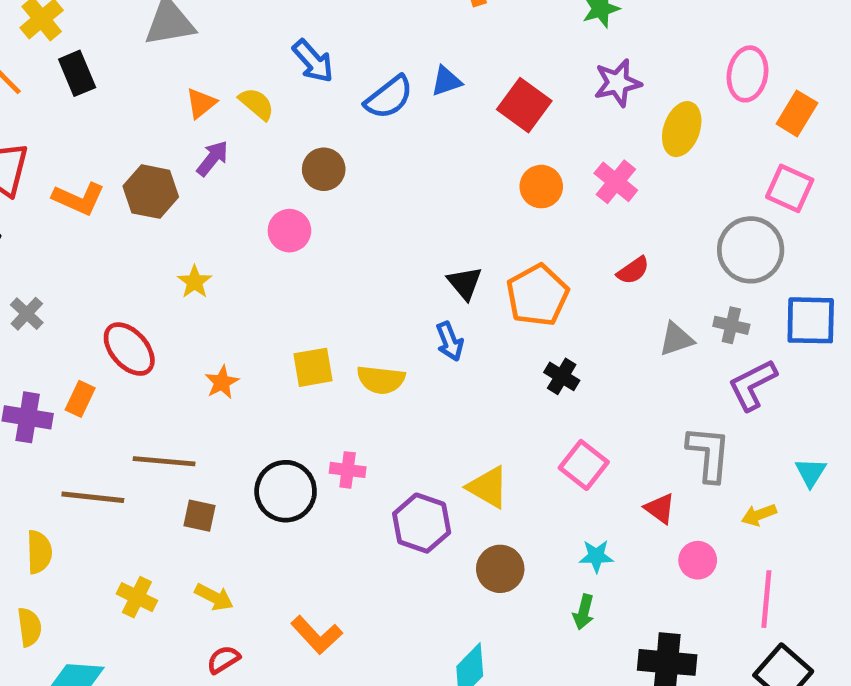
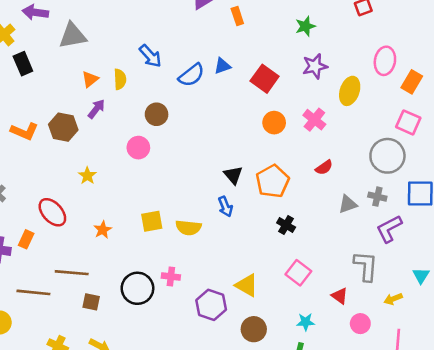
yellow semicircle: (257, 104) -> (120, 79), turned 48

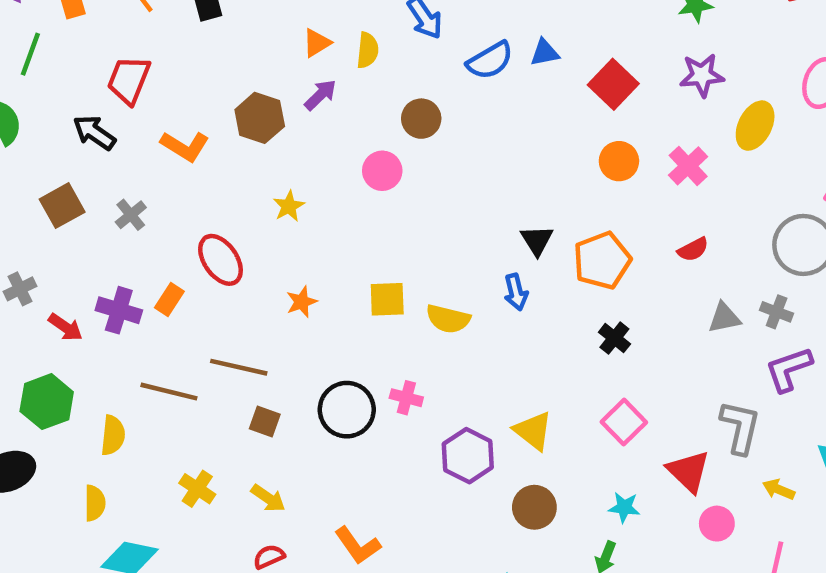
orange L-shape: (24, 131) -> (185, 146), moved
red triangle: (340, 296) -> (688, 471), size x1.5
yellow arrow: (393, 299) -> (779, 489), turned 36

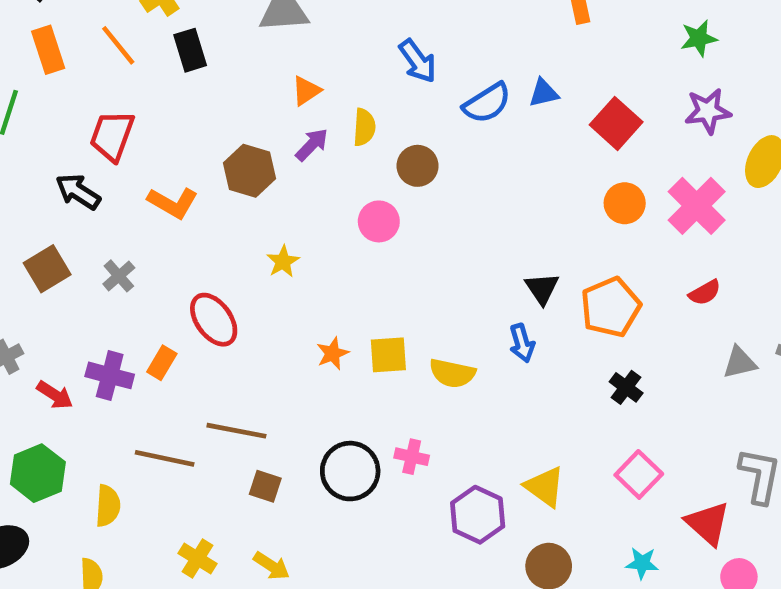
yellow semicircle: (368, 50) -> (364, 127), moved
pink cross: (688, 166) -> (697, 206), size x1.4
orange star: (302, 302) -> (333, 353), moved

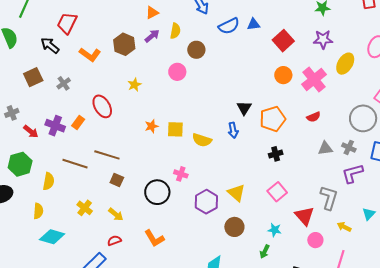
black cross: (626, 387) -> (276, 154), turned 32
black circle: (350, 471) -> (157, 192), moved

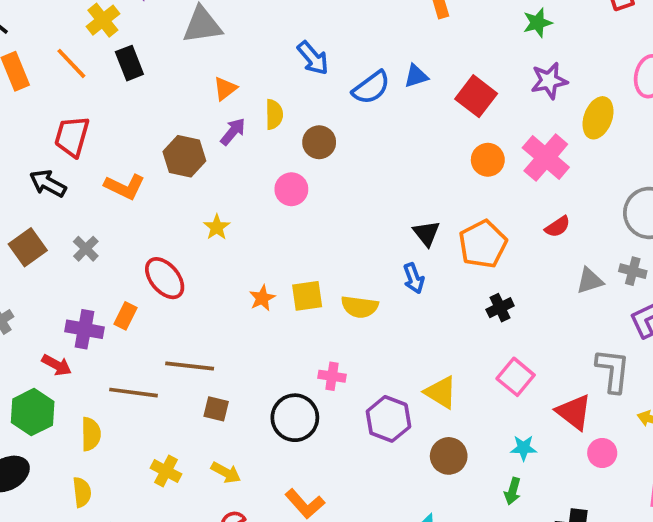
red arrow: (31, 132) -> (57, 365), moved

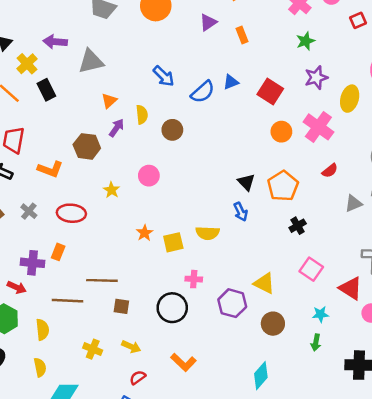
pink circle: (291, 189) -> (149, 176), moved
red ellipse: (165, 278) -> (71, 213), moved, turned -40
yellow square: (307, 296) -> (173, 242), moved

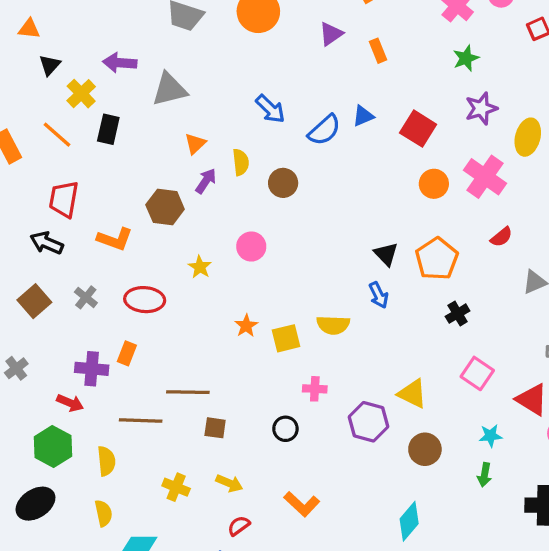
black rectangle: (46, 90) -> (108, 129), turned 40
black circle: (172, 308) -> (285, 429), size x0.6

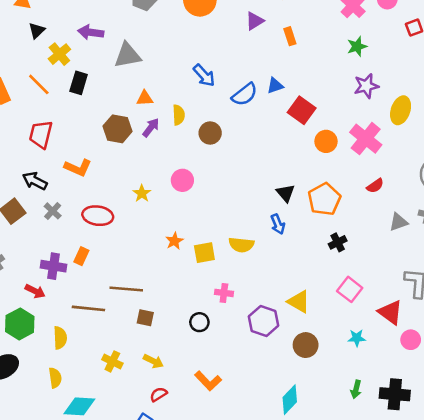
red square: (418, 129) -> (302, 110), moved
orange triangle: (195, 144) -> (145, 98), turned 36
brown hexagon: (165, 207) -> (118, 129), moved
black arrow: (47, 243) -> (35, 181), moved
green arrow: (485, 475) -> (356, 389), moved

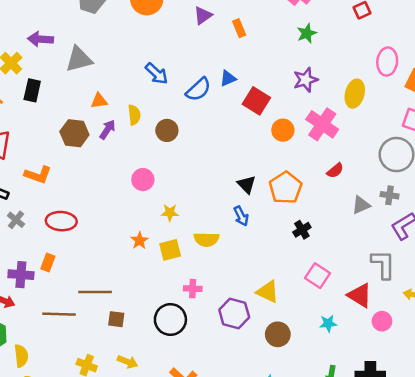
purple star: (366, 86) -> (306, 80), moved
yellow star: (142, 193) -> (170, 213), moved, turned -30
black circle: (199, 322) -> (170, 320), size x1.6
yellow semicircle: (60, 338) -> (21, 356), moved

